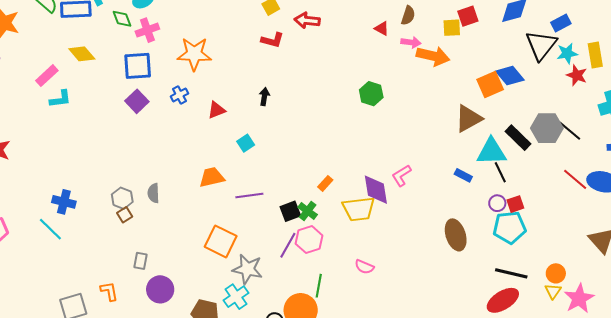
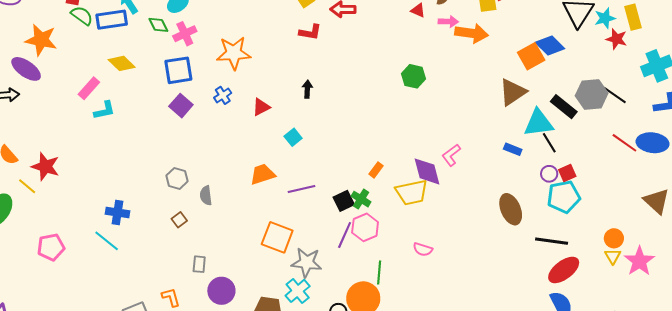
gray hexagon: (122, 198) -> (177, 178), moved
black line: (511, 273) -> (552, 241), moved

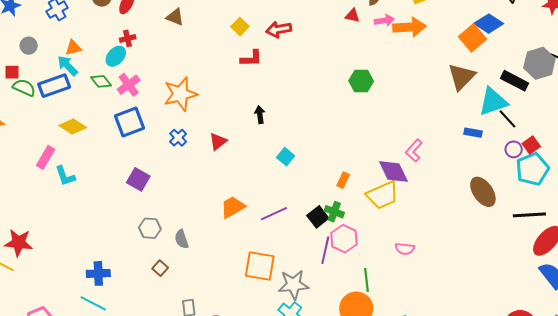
purple square: (181, 106) -> (138, 179), moved
cyan L-shape: (104, 110) -> (65, 176), turned 95
cyan square: (293, 137) -> (286, 157), moved

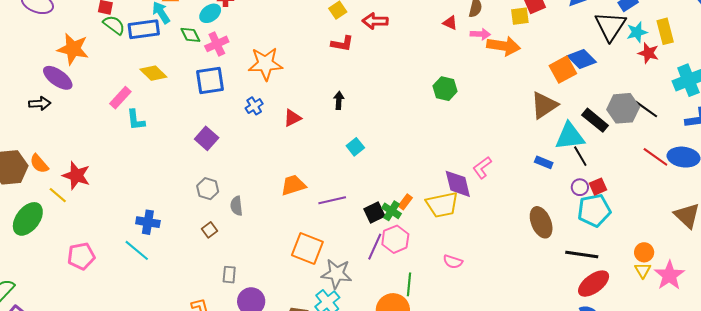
orange rectangle: (343, 180) -> (405, 202), moved

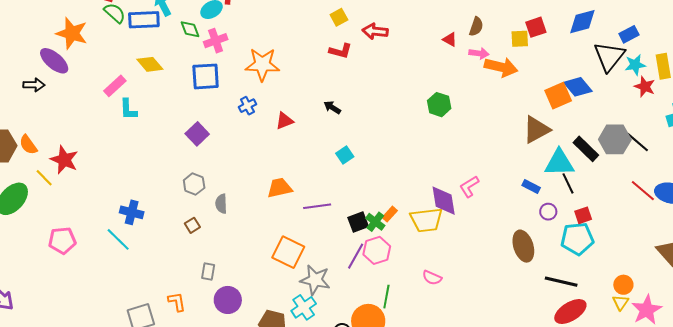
black arrow: (339, 100) -> (332, 107), turned -66
purple circle: (580, 187) -> (548, 212), moved

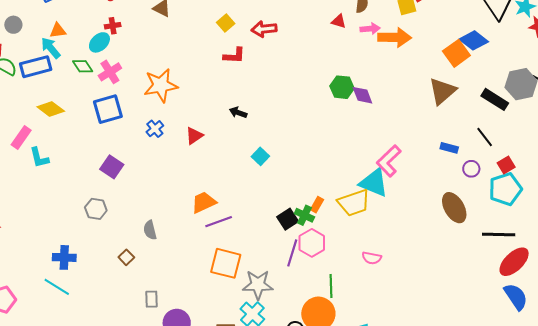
cyan triangle: (559, 163) -> (374, 183), moved, turned 36
gray hexagon: (194, 184) -> (96, 209), moved
pink L-shape: (469, 187) -> (389, 161), size x1.4
purple diamond: (444, 201) -> (362, 95), moved, size x0.7
purple line: (317, 206) -> (219, 222), moved

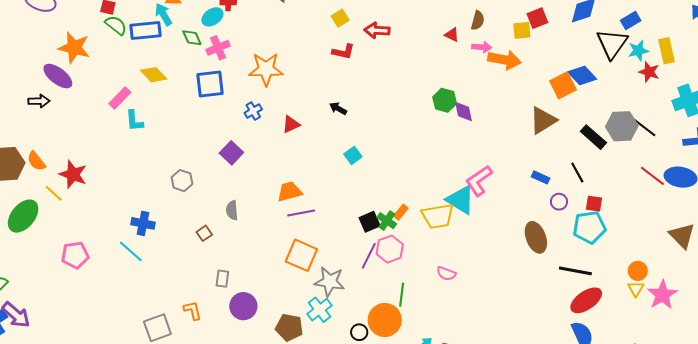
red square: (506, 165) -> (594, 204), turned 30
purple square: (112, 167) -> (231, 153), moved

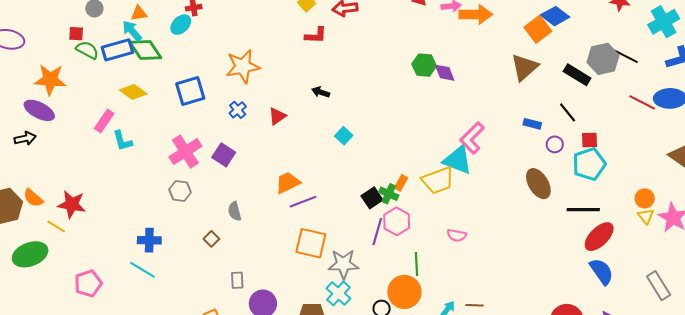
green diamond: (192, 38) -> (145, 50), moved, size x1.6
pink cross: (218, 48) -> (185, 152), moved, size x1.4
green ellipse: (23, 216) -> (30, 254), turned 40

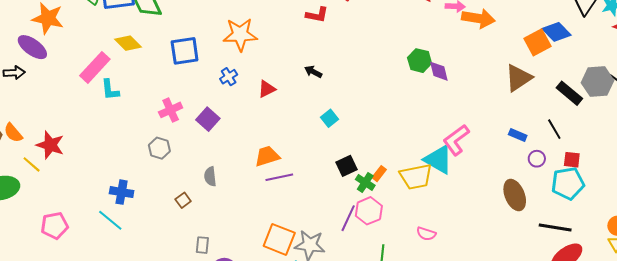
pink rectangle: (104, 121) -> (95, 67), size x1.4
pink cross: (185, 152) -> (171, 110), size x0.7
black square: (372, 198) -> (347, 166), moved
orange square: (311, 243) -> (279, 239), moved

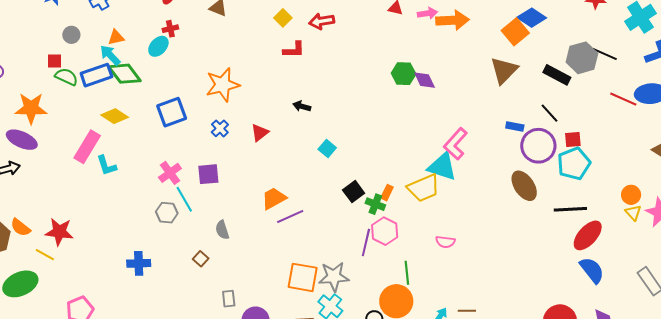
purple square: (208, 119) -> (208, 174), turned -35
purple circle: (537, 159) -> (538, 146), size x2.0
cyan line: (110, 220) -> (184, 199), moved, turned 32

